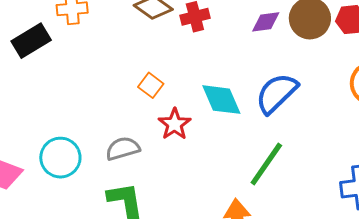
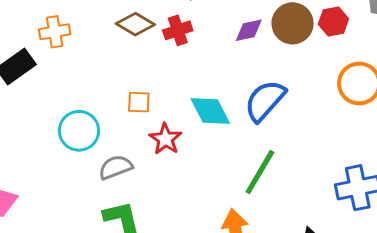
orange square: (151, 85) -> (139, 102), turned -30
cyan circle: (60, 158) -> (79, 131), moved

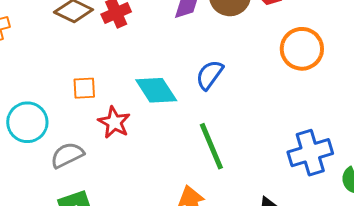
blue semicircle: (265, 101) -> (210, 75), size x0.7
green line: (260, 172) -> (211, 146), turned -48

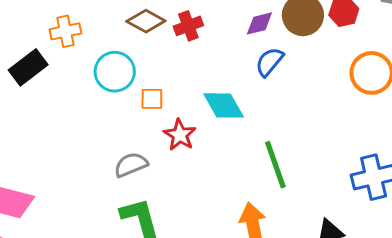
blue semicircle: (210, 75) -> (269, 62), moved
cyan circle: (27, 122) -> (115, 72), moved

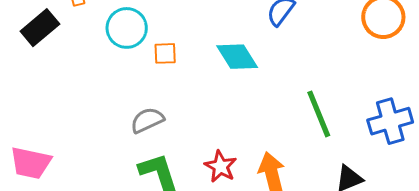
red star: (180, 135) -> (221, 166), moved
green line: (275, 165) -> (319, 114), moved

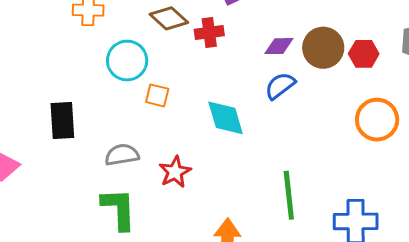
black rectangle: (40, 28) -> (62, 121), moved, turned -69
red star: (221, 166) -> (175, 172), moved

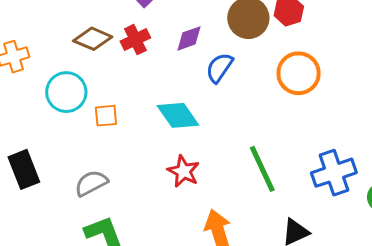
purple diamond: (279, 46) -> (189, 38), moved
orange circle: (377, 120) -> (299, 73), moved
red star: (175, 172) -> (184, 171), moved

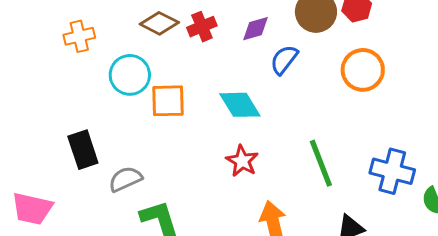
orange square: (106, 116) -> (168, 101), size x1.5
blue cross: (334, 173) -> (392, 171), turned 30
gray semicircle: (91, 183) -> (125, 179), moved

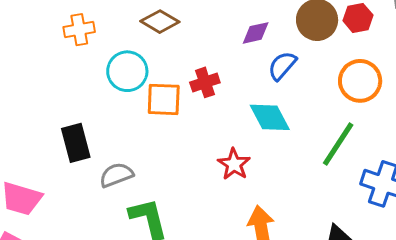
red cross: (202, 27) -> (205, 82), moved
cyan diamond: (240, 105) -> (270, 117), moved
green line: (321, 163) -> (338, 144), moved, turned 51

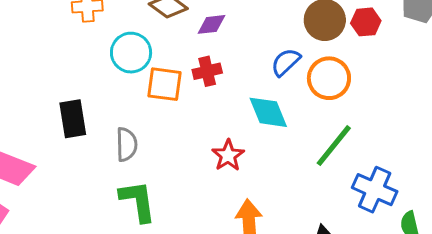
purple diamond: (256, 33) -> (211, 24), moved
orange circle: (360, 81) -> (329, 78), moved
gray semicircle: (116, 175) -> (127, 144), moved, turned 104

